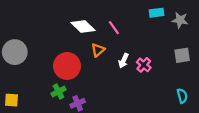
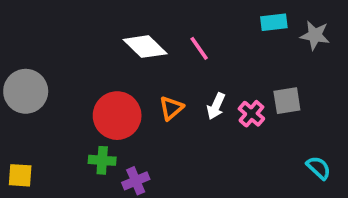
orange triangle: (98, 50) -> (171, 108), moved
gray square: (182, 55) -> (287, 101), moved
green cross: (58, 92) -> (102, 160), turned 32
cyan semicircle: (182, 96) -> (319, 168), turned -32

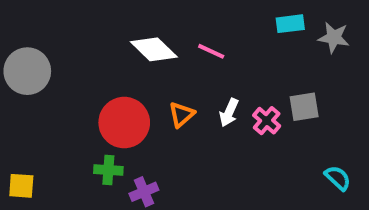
pink line: (199, 48) -> (211, 51), turned -30
gray circle: (26, 91) -> (27, 71), moved

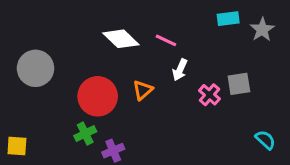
gray star: (334, 38) -> (262, 29), turned 30
gray circle: (27, 71) -> (36, 68), moved
white arrow: (229, 113) -> (180, 70), moved
green cross: (108, 170) -> (85, 134), turned -30

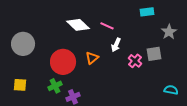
gray star: (262, 29) -> (169, 32), moved
cyan semicircle: (265, 140) -> (171, 90), turned -32
yellow square: (17, 146) -> (20, 85), moved

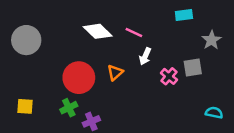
gray circle: (23, 44) -> (26, 40), moved

